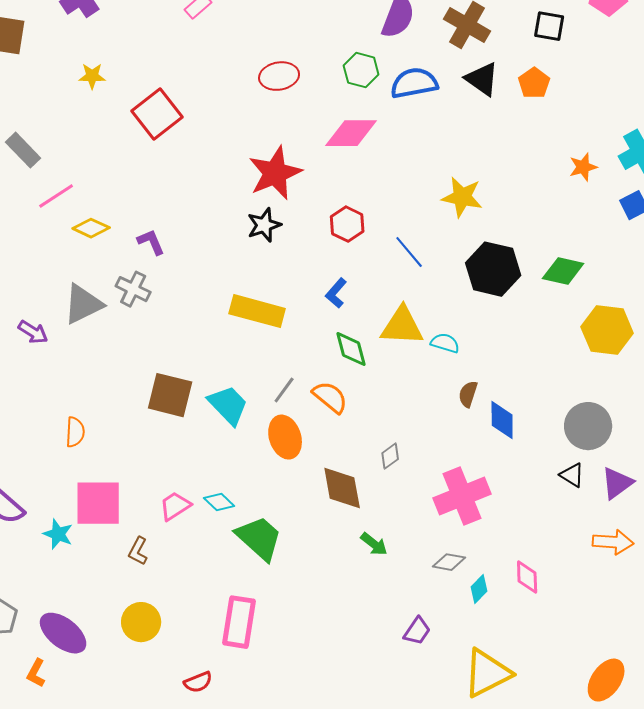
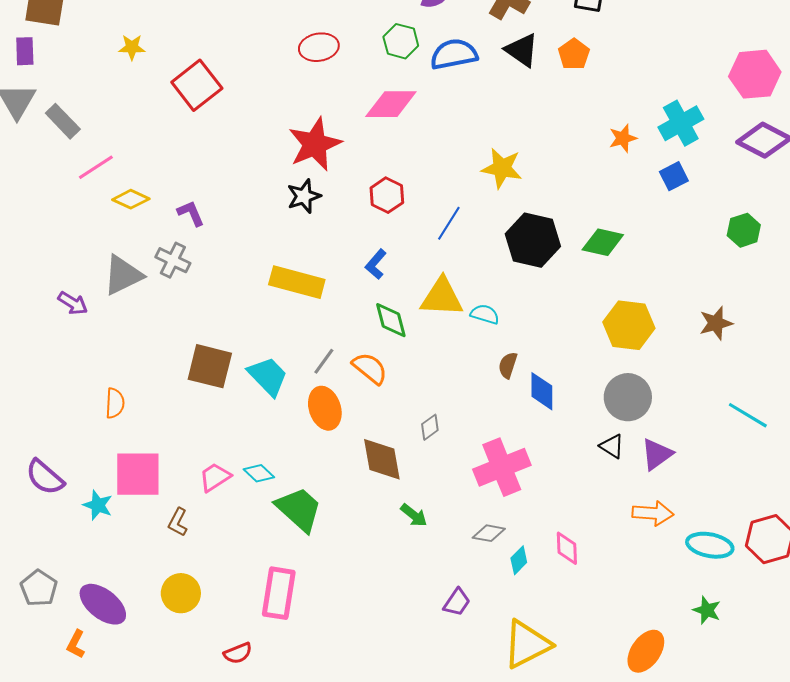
blue line: (409, 252) -> (449, 223), turned 72
yellow hexagon: (607, 330) -> (629, 325), moved

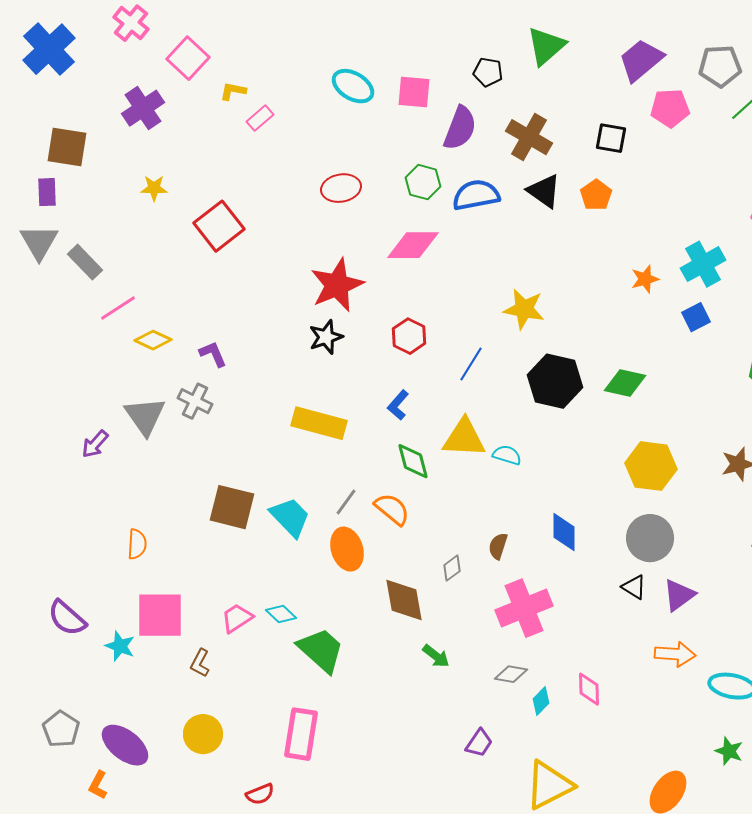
gray triangle: (123, 275) -> (145, 416), turned -39
purple arrow: (73, 303) -> (95, 444), turned 100
brown semicircle: (508, 365) -> (498, 546), moved

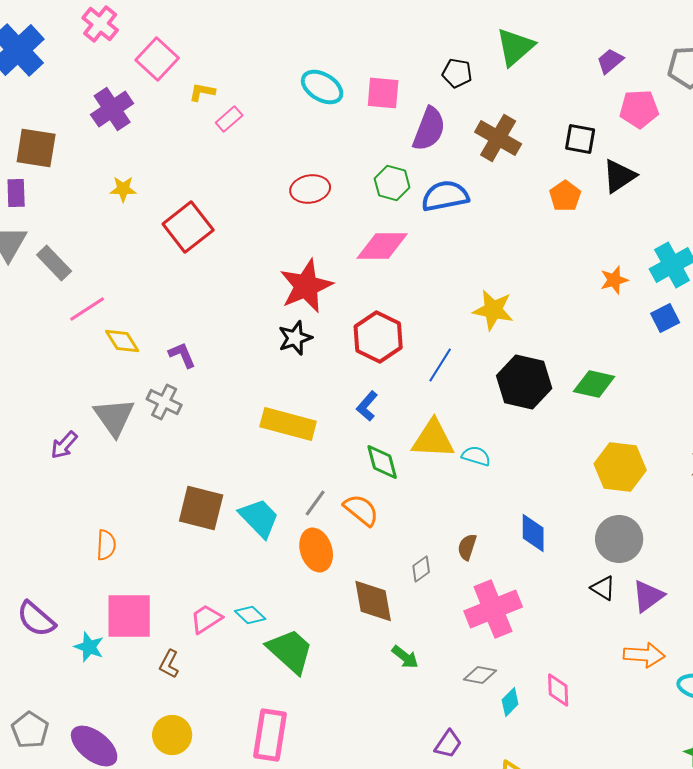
purple trapezoid: (641, 60) -> (610, 61), size x0.6
black triangle: (544, 191) -> (619, 176), moved, turned 51
red hexagon: (409, 336) -> (378, 337), size x1.4
yellow diamond: (153, 340) -> (122, 341), turned 33

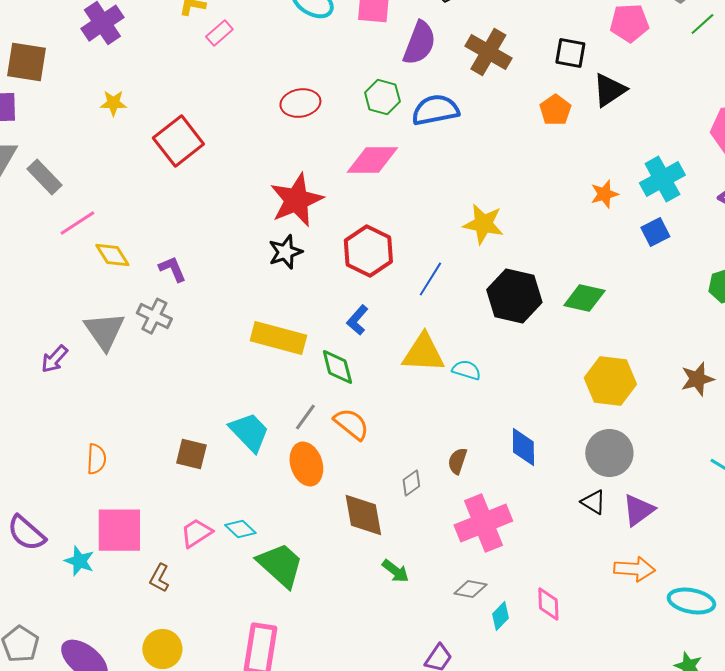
green diamond: (382, 462) -> (337, 367), moved
brown square: (201, 508) -> (191, 454), moved, size x0.7

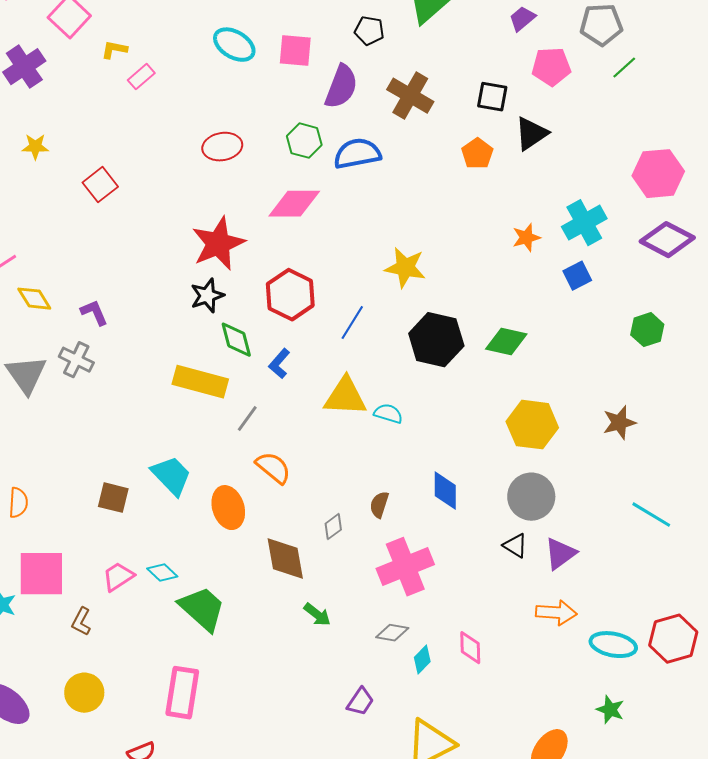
red square: (178, 141) -> (100, 185), size x0.7
green diamond: (337, 367) -> (236, 340), moved
gray line: (305, 417) -> (247, 419), moved

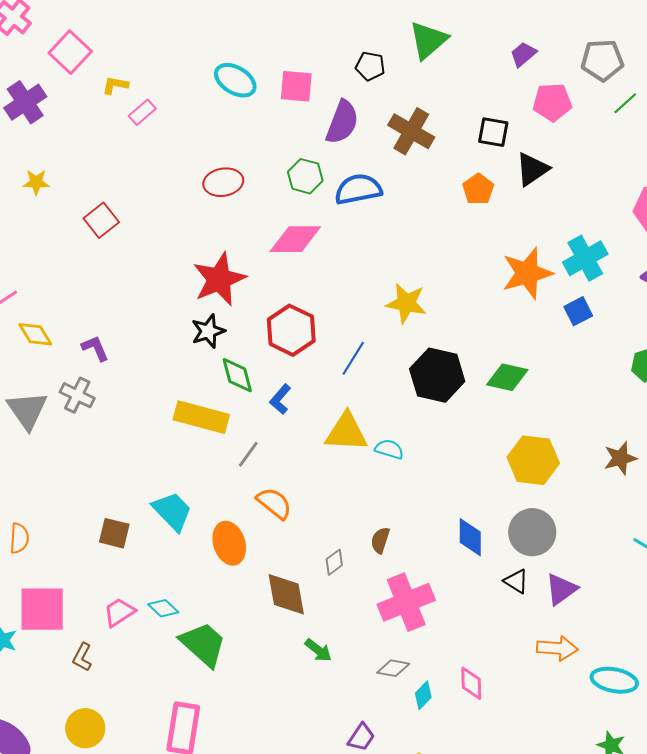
orange star: (526, 238) -> (527, 273), size x1.8
blue diamond: (445, 491) -> (470, 537), moved

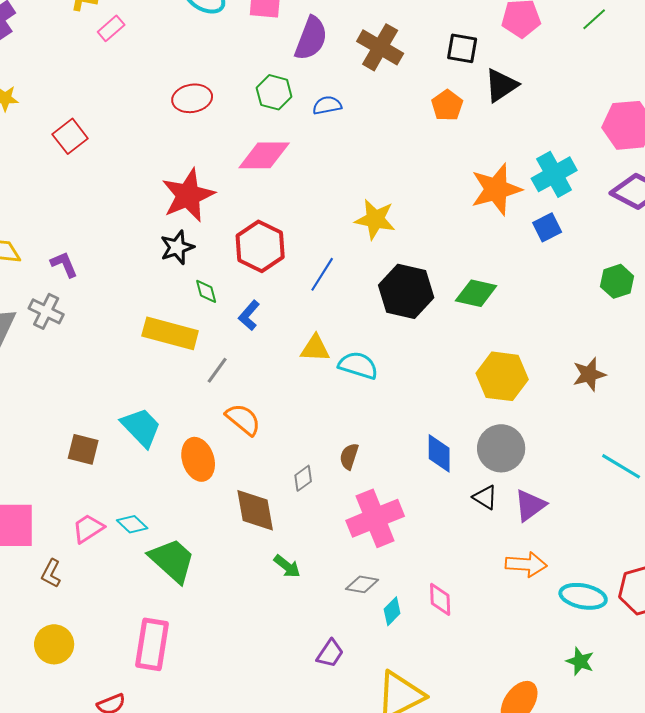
blue semicircle: (358, 189) -> (327, 105), size x0.6
green diamond: (237, 375) -> (206, 291), size x0.7
yellow triangle: (346, 432) -> (315, 348), size x0.7
cyan semicircle: (389, 449) -> (358, 365), size x1.4

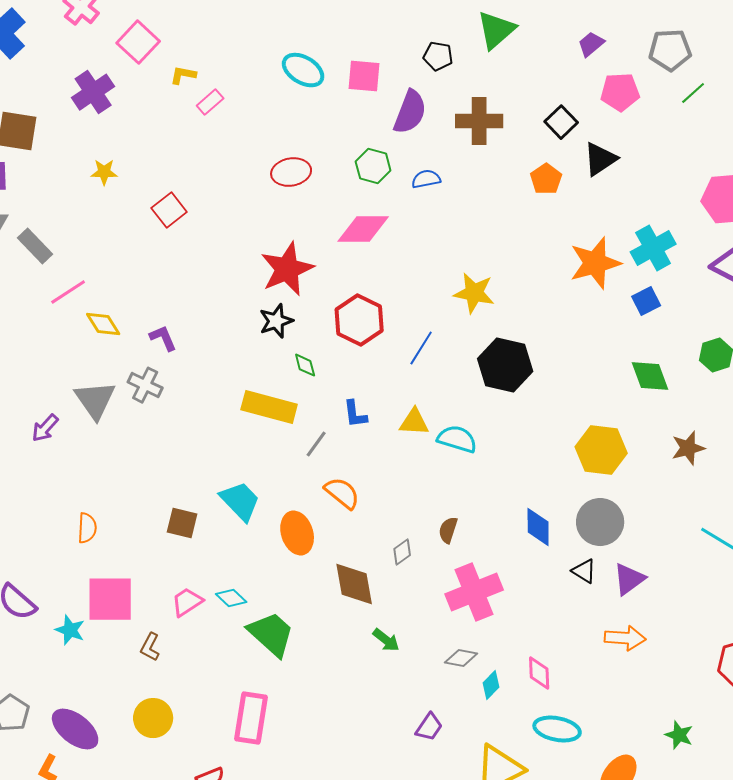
brown cross: (380, 47) -> (479, 121), turned -30
black square: (462, 48) -> (561, 122), turned 36
green diamond: (476, 293) -> (650, 376), moved, turned 57
blue L-shape: (249, 315) -> (355, 414), moved, turned -48
cyan ellipse: (583, 596) -> (557, 729), moved

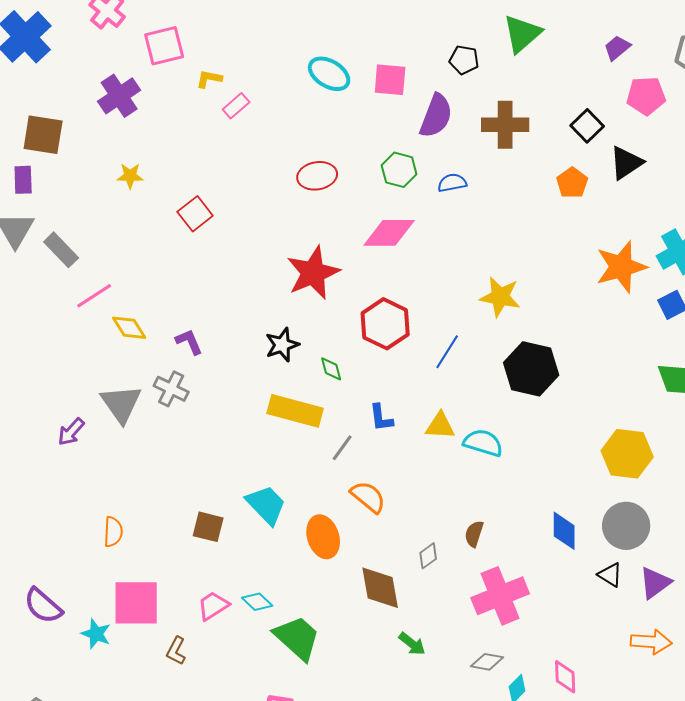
pink square: (138, 42) -> (164, 46), turned 33
black star: (276, 321) -> (282, 345), moved

